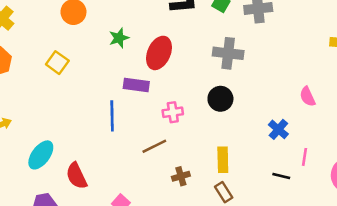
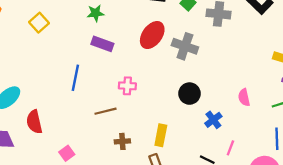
red ellipse: (159, 53) -> (152, 35), moved
purple rectangle: (136, 85) -> (102, 44), moved
black circle: (220, 99) -> (189, 94), moved

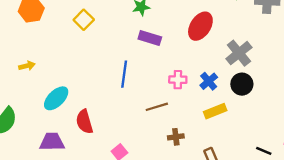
gray cross: (185, 46) -> (239, 53), moved, turned 35
blue cross: (213, 120) -> (209, 81), moved
yellow rectangle: (161, 135) -> (215, 111), moved, turned 60

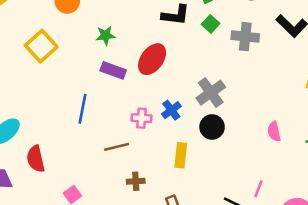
yellow square: (84, 20) -> (41, 46), size x1.4
red ellipse: (200, 26) -> (152, 59), moved
blue cross: (209, 81) -> (171, 110), moved
yellow rectangle: (215, 111) -> (181, 155), turned -65

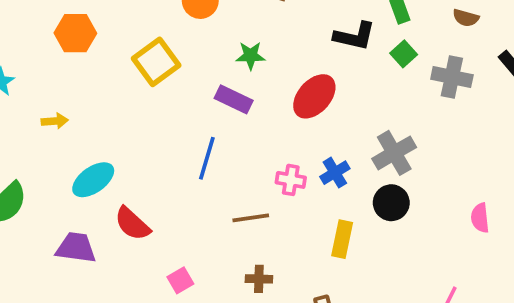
purple rectangle: (113, 70) -> (234, 99), moved
red semicircle: (36, 159) -> (132, 224), turned -40
brown cross: (136, 181) -> (259, 279), moved

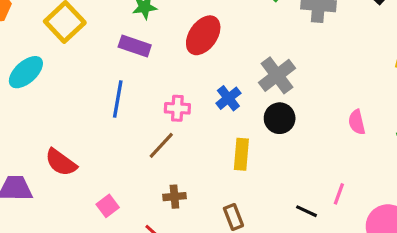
cyan ellipse: (93, 180) -> (26, 72), moved
pink cross: (291, 180) -> (177, 108), moved
brown line: (251, 218) -> (161, 145), turned -32

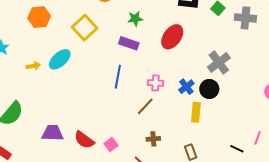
blue cross: (228, 98) -> (186, 87), moved
black circle: (280, 118) -> (209, 89), moved
red semicircle: (61, 162) -> (84, 140), moved

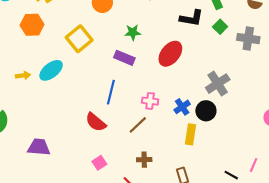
red semicircle: (84, 140) -> (96, 122), moved

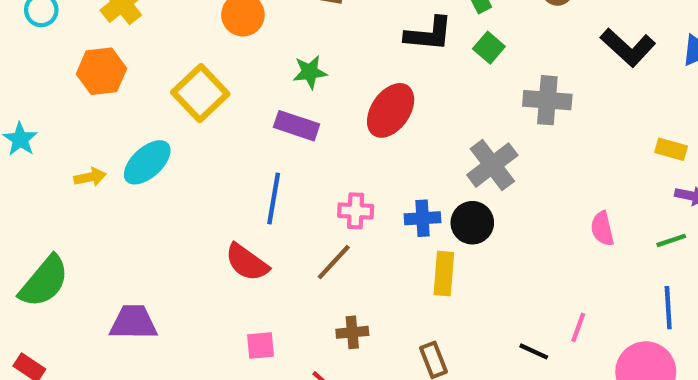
gray cross: (248, 39) -> (547, 100), moved
blue cross: (182, 107) -> (423, 218), turned 35
pink square: (99, 163) -> (260, 346), turned 32

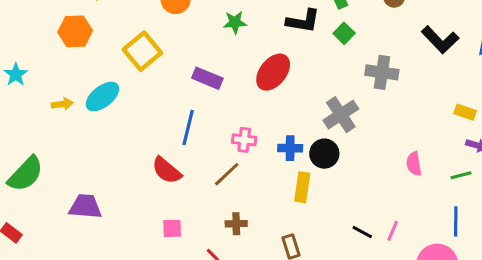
green star: (310, 72) -> (235, 22), moved
black line: (534, 351) -> (362, 232), moved

